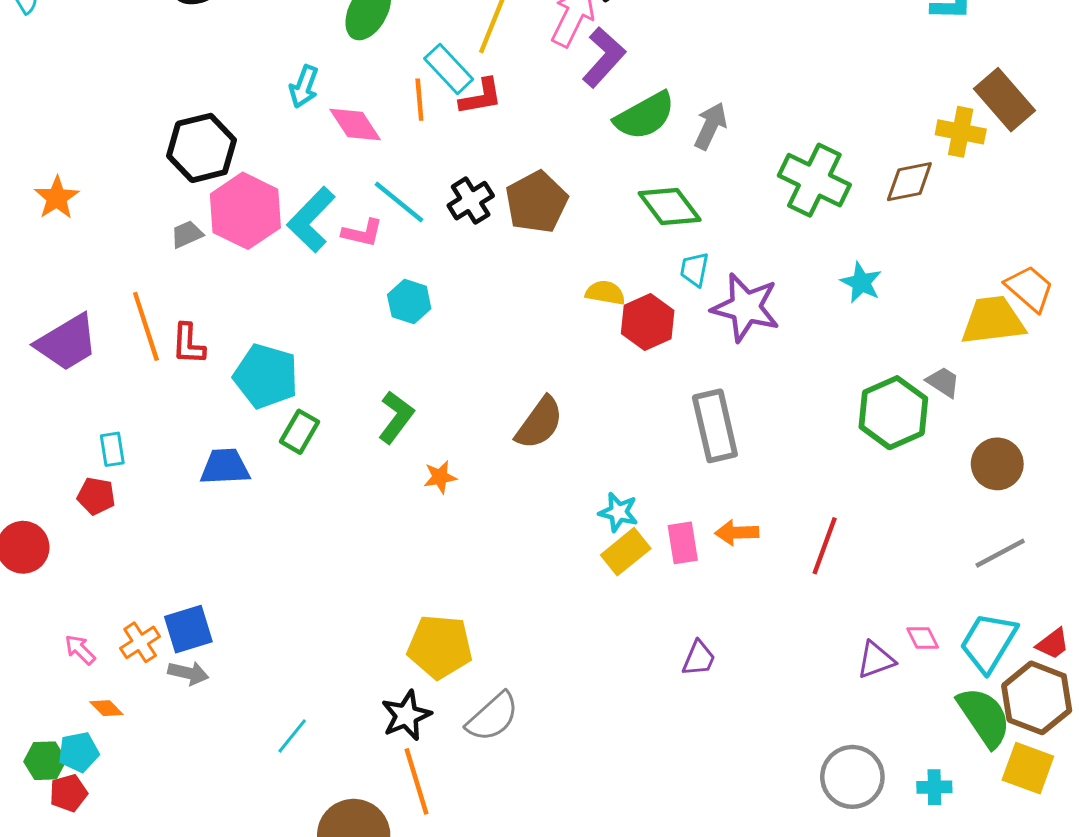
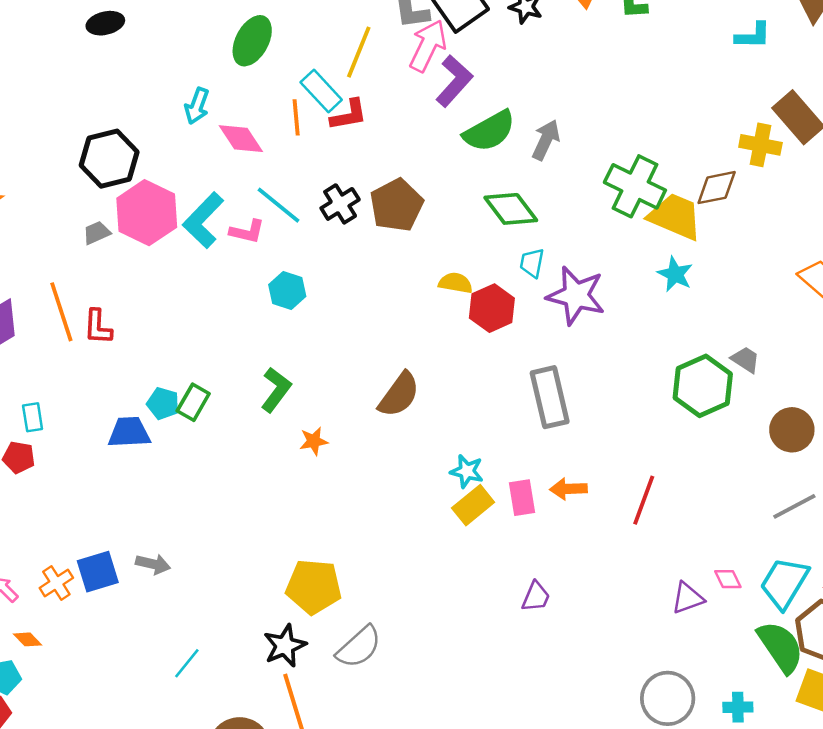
yellow trapezoid: (993, 321) -> (675, 216), moved, turned 30
cyan pentagon: (266, 376) -> (163, 403), moved, size x0.6
gray arrow: (188, 673) -> (153, 564), moved

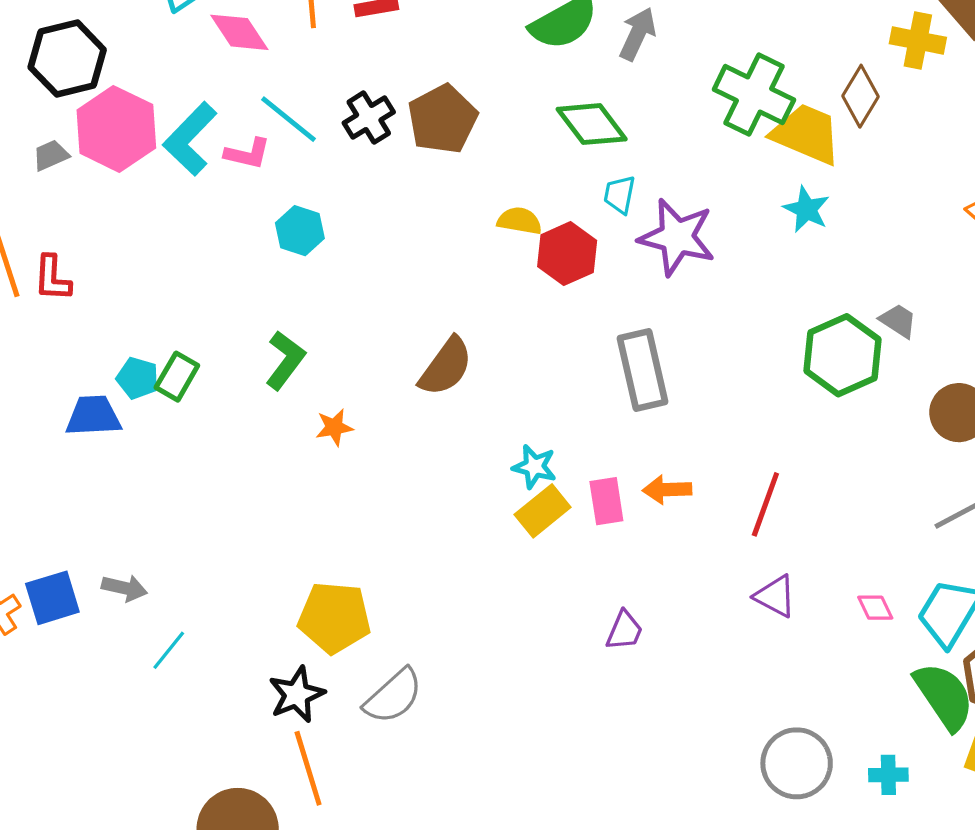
brown diamond: (717, 188) -> (861, 96), turned -48
purple triangle: (688, 598) -> (775, 596), moved, turned 48
cyan line: (187, 663) -> (169, 650), moved

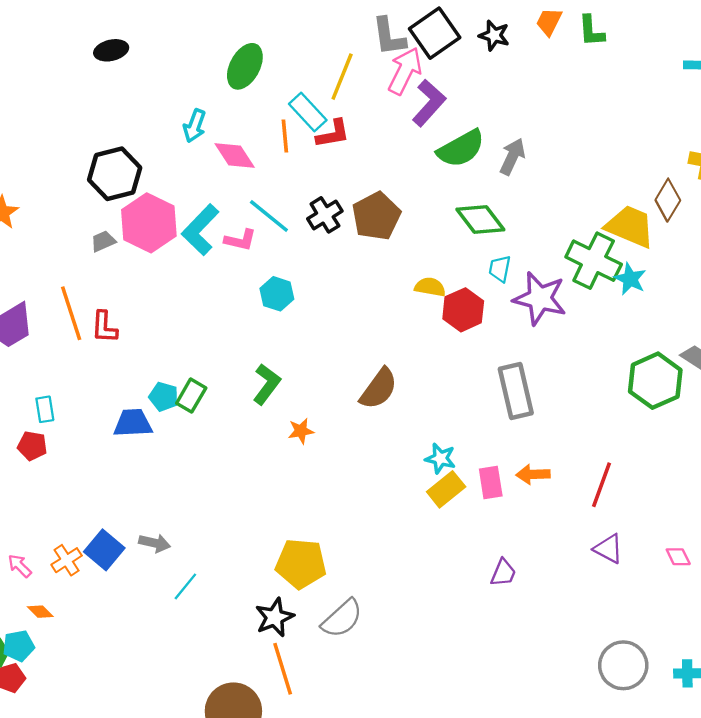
green cross: (754, 95) -> (594, 261), moved
blue square: (52, 598) -> (104, 550), turned -33

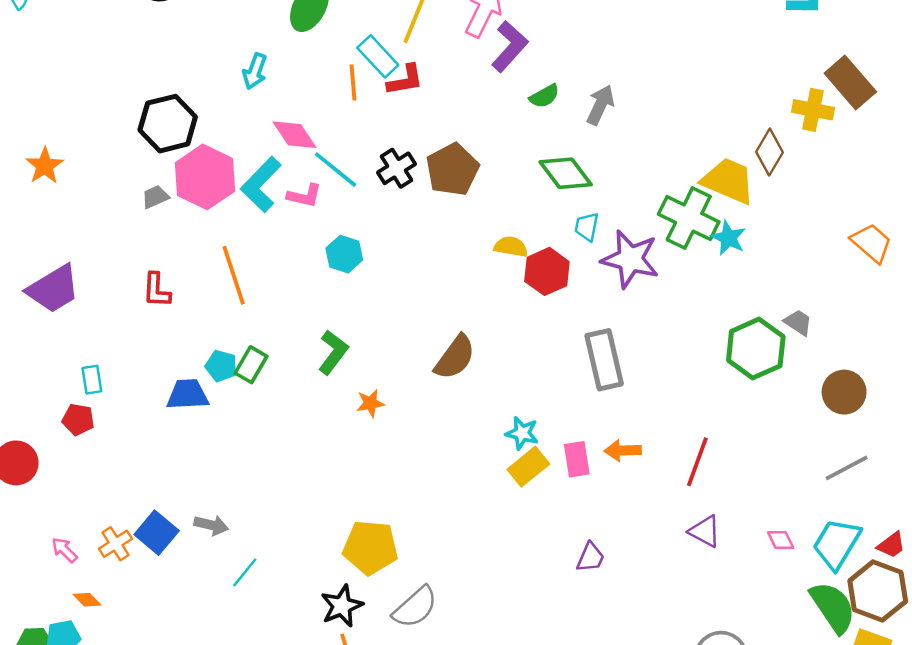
green semicircle: (461, 149) -> (544, 96), size x0.6
pink diamond: (235, 155) -> (295, 135), moved
orange line: (71, 313) -> (234, 275), moved

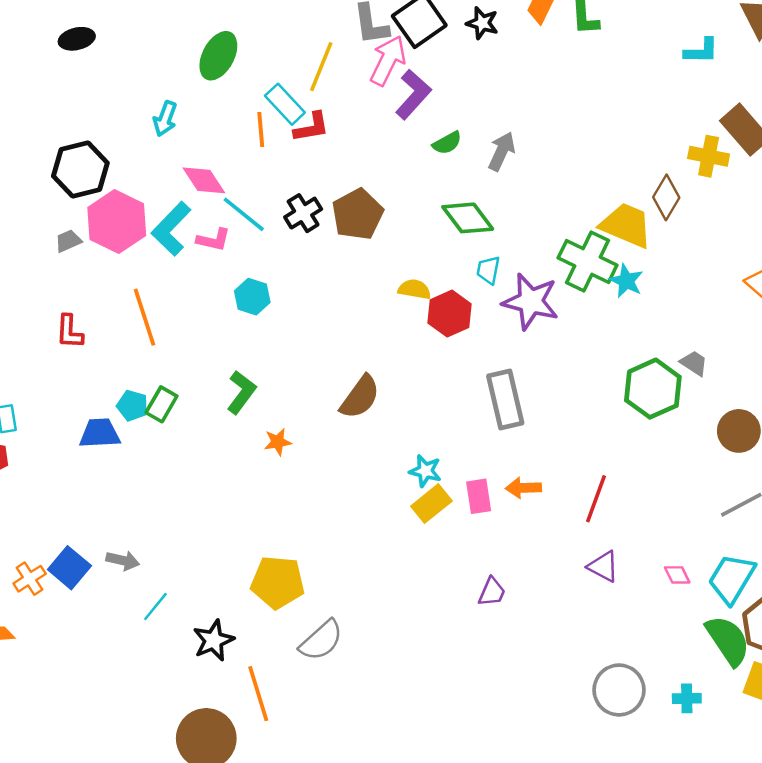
black star: (342, 606) -> (214, 640), moved

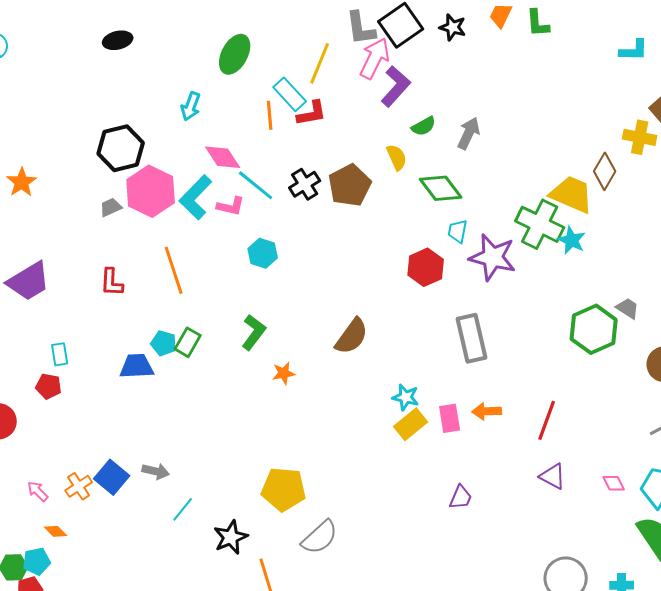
yellow semicircle: (414, 289) -> (397, 157), moved, turned 56

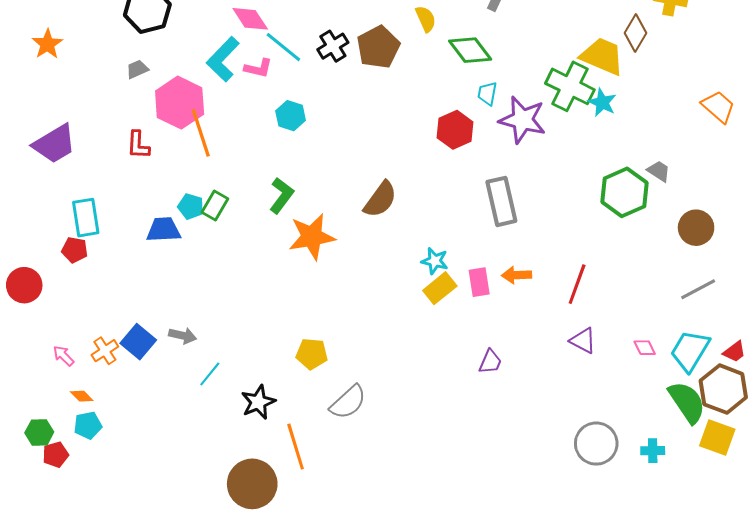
pink hexagon: (151, 191) -> (180, 103), moved
cyan rectangle: (60, 354) -> (86, 218), size x1.6
orange star: (284, 373) -> (312, 237), size x2.0
yellow pentagon: (284, 489) -> (312, 354), size x0.7
cyan pentagon: (37, 561) -> (88, 425), moved

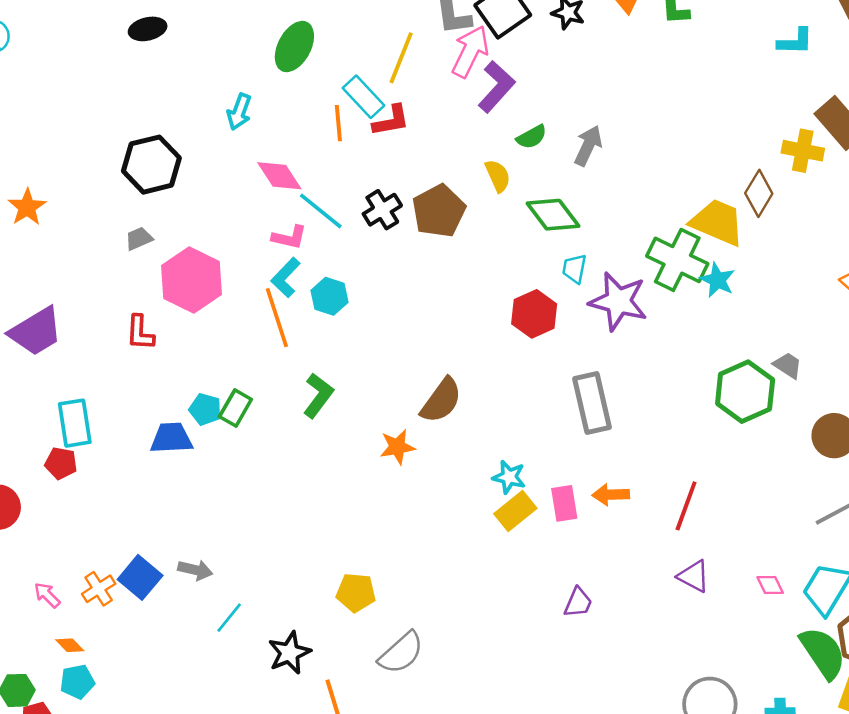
cyan L-shape: (223, 59) -> (286, 277), moved, size x0.7
orange line: (201, 133) -> (277, 318), moved
orange star: (312, 237) -> (397, 447), moved, size x0.6

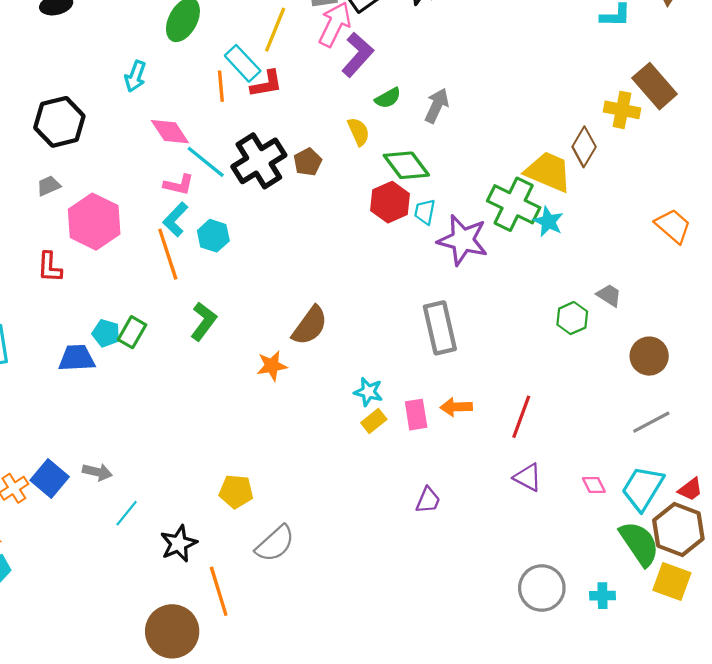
black cross: (382, 210) -> (259, 161), size x1.6
brown pentagon: (439, 211) -> (308, 162), size x0.6
red hexagon: (534, 314) -> (390, 202), moved
green hexagon: (745, 392) -> (572, 318), size x0.6
yellow rectangle: (515, 511) -> (374, 421), size x0.7

